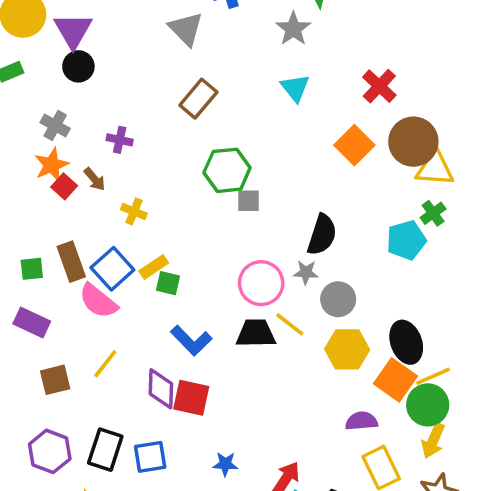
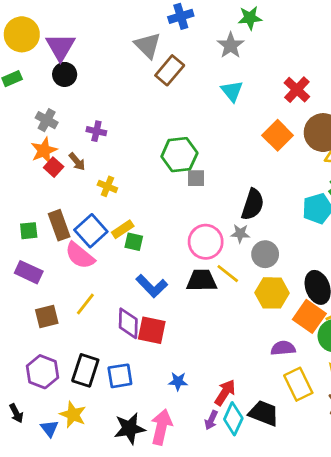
brown rectangle: (198, 99) -> (170, 70), moved

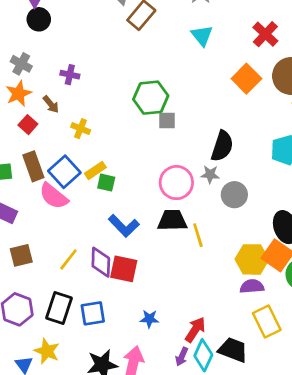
red square: (54, 167) -> (28, 125), moved
yellow line: (228, 274) -> (198, 235), moved, turned 35
yellow hexagon: (272, 293) -> (252, 259), moved
yellow line: (85, 304) -> (68, 259), moved

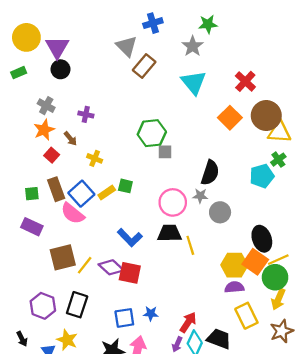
cyan triangle: (202, 36) -> (194, 83), size x1.4
green square: (106, 183) -> (125, 186), moved
brown square: (21, 255) -> (63, 257), moved, size x1.4
purple diamond: (101, 262) -> (111, 267), turned -50
blue square: (93, 313) -> (124, 318), moved

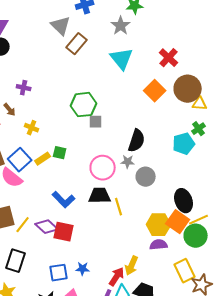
yellow triangle: (279, 132) -> (200, 104), size x0.7
yellow arrow: (278, 299) -> (132, 266), moved
yellow rectangle: (246, 316) -> (185, 271), moved

